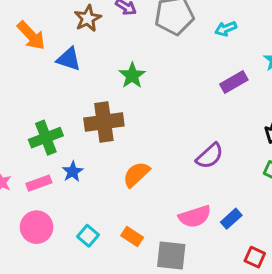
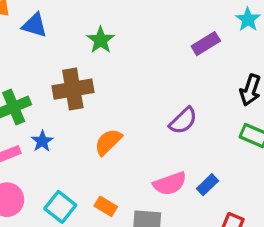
cyan square: (88, 236) -> (60, 207), size x1.4

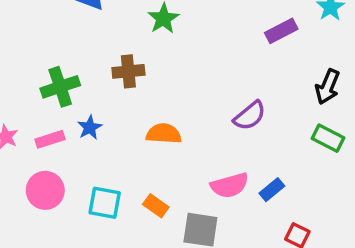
brown cross: (73, 89) -> (128, 71), size x0.7
orange semicircle: (108, 142) -> (164, 134), turned 44
cyan square: (60, 207) -> (105, 203), turned -32

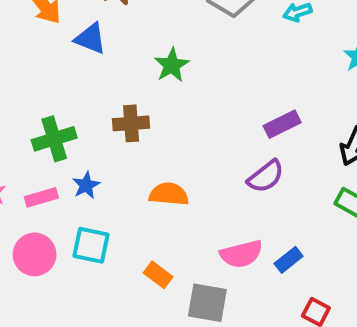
purple rectangle: (281, 31) -> (282, 124), moved
cyan square: (105, 203) -> (91, 245), moved

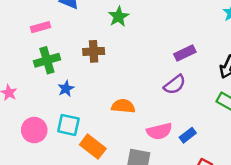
orange semicircle: (169, 194) -> (123, 106), moved
pink rectangle: (41, 197) -> (40, 27), moved
orange rectangle: (158, 275) -> (93, 147), moved, size x1.5

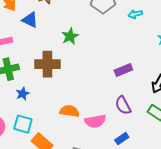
brown cross: (94, 51) -> (47, 64), size x1.4
purple semicircle: (175, 85) -> (123, 105), moved, turned 96
pink semicircle: (159, 131) -> (95, 121), moved

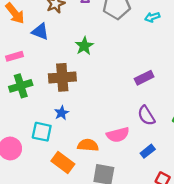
blue star: (23, 94) -> (62, 113), moved
orange semicircle: (69, 111) -> (88, 145), moved
cyan square: (23, 124) -> (42, 132), moved

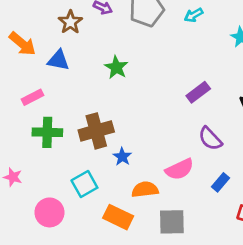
brown cross: (62, 77) -> (96, 131), moved
green cross: (21, 86) -> (47, 132), turned 30
blue star: (62, 113) -> (122, 157), moved
cyan square: (42, 132) -> (84, 184), turned -30

